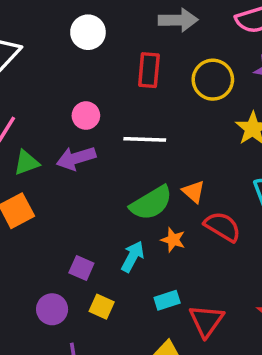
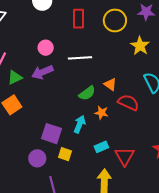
green semicircle: (151, 203) -> (87, 93), size x0.7
purple square: (81, 268) -> (52, 134), size x1.5

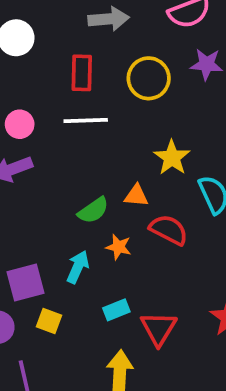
yellow star: (140, 46) -> (172, 158), moved
white line: (80, 58) -> (86, 121), moved
orange triangle: (110, 84) -> (136, 196), turned -32
purple square: (52, 134) -> (26, 282), turned -35

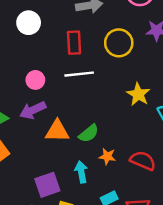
orange triangle: (136, 196) -> (57, 131), moved, size x1.5
red semicircle: (169, 230) -> (143, 161), moved
cyan arrow: (78, 267) -> (81, 172), turned -30

